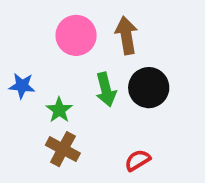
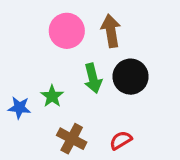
blue star: (22, 86) -> (19, 108), moved
brown cross: (63, 149) -> (72, 139), moved

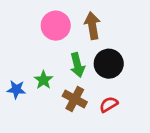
brown cross: (72, 139) -> (75, 99), moved
red semicircle: (121, 140) -> (109, 104), moved

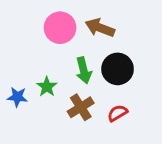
brown arrow: (92, 26) -> (100, 28), turned -60
brown cross: (75, 99) -> (81, 107), turned 30

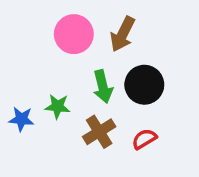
brown arrow: (100, 28) -> (123, 34), turned -84
green star: (47, 87) -> (58, 106), turned -30

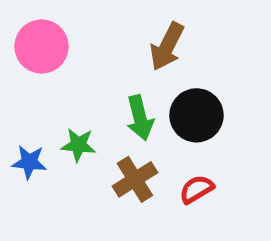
pink circle: (74, 34) -> (42, 46), moved

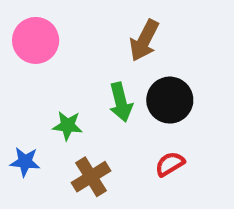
blue star: (29, 162) -> (25, 162), moved
brown cross: (135, 179) -> (91, 177), moved

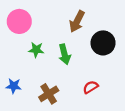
black circle: (170, 100) -> (103, 43), moved
green star: (68, 126) -> (36, 50), moved

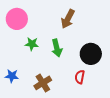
black circle: (103, 43) -> (91, 54), moved
red semicircle: (91, 87) -> (80, 77), turned -48

